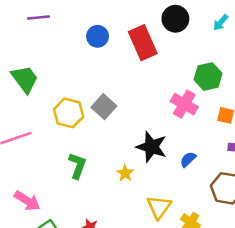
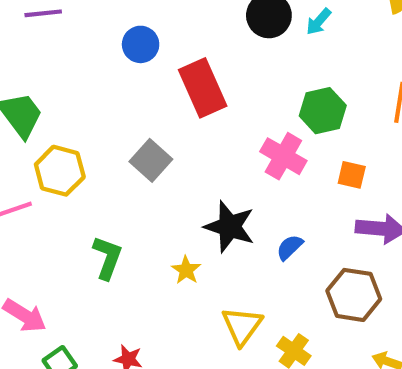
cyan arrow: (221, 22) -> (319, 22), moved
red rectangle: (143, 43) -> (203, 88), moved
yellow hexagon: (69, 113) -> (60, 171), moved

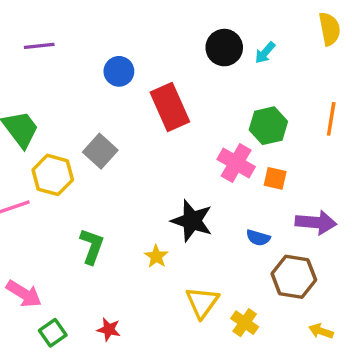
gray square: (151, 160) -> (100, 151), moved
orange square: (352, 175) -> (275, 178), moved
blue semicircle: (290, 247) -> (258, 238), moved, turned -120

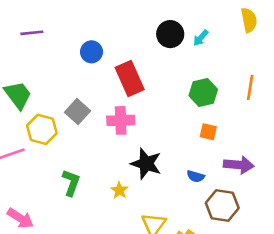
pink cross: (236, 163) -> (121, 120), moved, turned -32

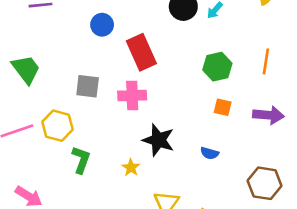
gray square: (78, 112) -> (88, 86), turned -35
yellow hexagon: (42, 129) -> (57, 126), moved
purple arrow: (239, 165) -> (268, 115), moved
brown hexagon: (222, 206) -> (265, 183), moved

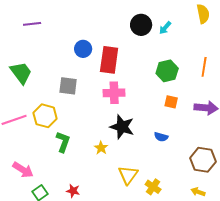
blue circle: (102, 25) -> (83, 49), moved
red rectangle: (141, 52) -> (109, 60), turned 32
pink cross: (132, 96) -> (114, 93), moved

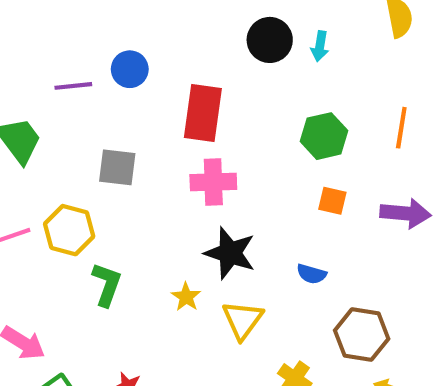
purple line: (32, 24) -> (73, 86), moved
cyan arrow: (165, 28) -> (320, 46), turned -32
blue circle: (83, 49) -> (130, 69), moved
brown hexagon: (203, 160) -> (362, 335), moved
yellow triangle: (128, 175) -> (243, 320), moved

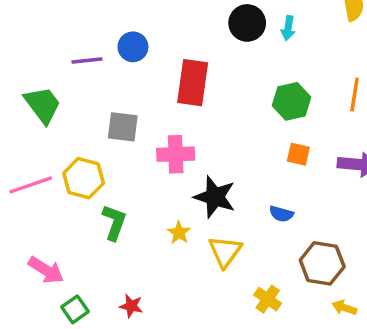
pink cross: (213, 182) -> (176, 154), moved

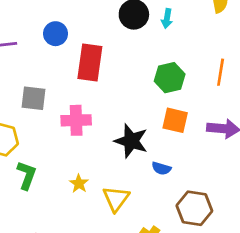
blue circle: (133, 47) -> (56, 34), moved
orange square: (298, 154) -> (175, 120), size x1.4
black star: (215, 197) -> (131, 141), moved

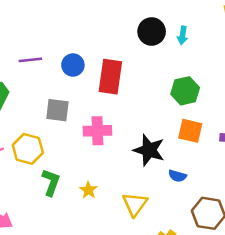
blue circle: (56, 34) -> (73, 65), moved
yellow star: (79, 184) -> (88, 190), moved

